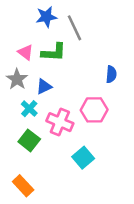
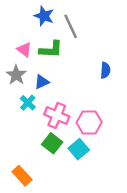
blue star: (46, 17) -> (44, 16), turned 30
pink hexagon: (94, 110) -> (89, 122), moved
green square: (29, 140) -> (52, 143), moved

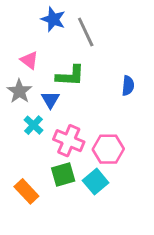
green L-shape: (51, 49) -> (70, 76), moved
blue triangle: (42, 82) -> (50, 100), turned -35
green square: (52, 143) -> (63, 174), turned 36
orange rectangle: (22, 176) -> (26, 191), moved

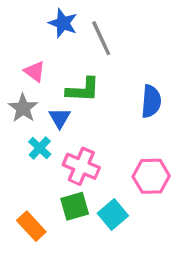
blue semicircle: (128, 86) -> (151, 101), size x1.4
pink hexagon: (108, 149) -> (151, 176), moved

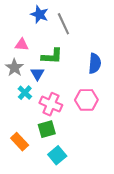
pink triangle: (35, 71) -> (22, 45), turned -32
pink hexagon: (151, 176) -> (86, 100), moved
cyan square: (113, 215) -> (57, 155), moved

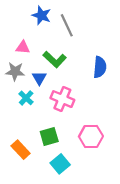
green L-shape: (52, 56) -> (55, 59), turned 40
gray star: (14, 68) -> (15, 72), turned -30
pink hexagon: (86, 100) -> (91, 136), moved
pink cross: (51, 104) -> (62, 99), moved

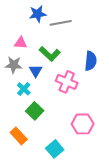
blue star: (41, 15) -> (38, 14), turned -30
gray line: (67, 25) -> (61, 23), turned -75
pink cross: (62, 99) -> (67, 82), moved
green square: (49, 136) -> (35, 111), moved, turned -30

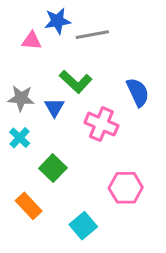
pink triangle: (21, 43) -> (32, 41), moved
blue semicircle: (91, 61) -> (138, 92), turned -30
cyan cross: (24, 89) -> (20, 138), moved

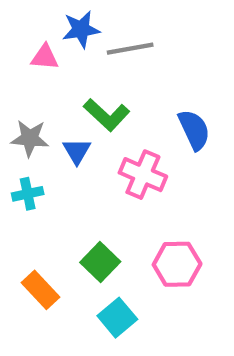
cyan cross: (20, 138) -> (28, 194), turned 35
green square: (53, 168) -> (100, 262), moved

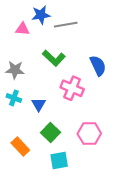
blue triangle: (77, 151) -> (39, 104), moved
cyan cross: (28, 194) -> (14, 98), turned 32
cyan square: (117, 318) -> (59, 161), turned 30

